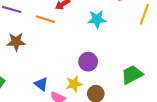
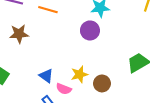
purple circle: (88, 62) -> (90, 30), moved

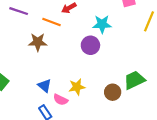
brown star: (19, 34) -> (38, 42), moved
brown circle: (102, 83) -> (113, 92), moved

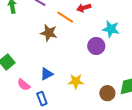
blue triangle: (45, 86) -> (47, 74), turned 40
pink semicircle: (60, 100) -> (24, 85), moved

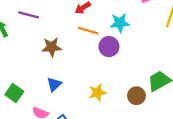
orange line: (65, 17) -> (88, 31), moved
blue triangle: (47, 74) -> (54, 84), moved

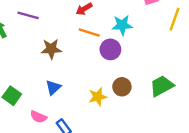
brown circle: (136, 96) -> (122, 87), moved

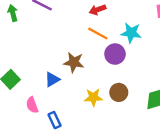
brown star: (51, 49) -> (74, 62), moved
pink semicircle: (38, 117) -> (32, 105), turned 35

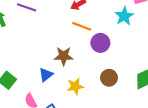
cyan star: (131, 33) -> (124, 16), moved, turned -30
yellow star: (93, 97) -> (75, 86), moved

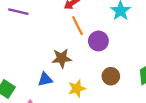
orange line: (82, 26) -> (77, 26), turned 48
blue triangle: (46, 75) -> (45, 79), turned 32

